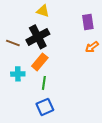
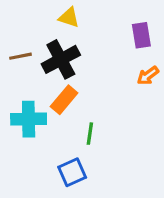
brown line: (13, 43) -> (21, 56), moved, turned -32
cyan cross: (18, 74) -> (29, 119), size x1.5
green line: (44, 83) -> (90, 134), moved

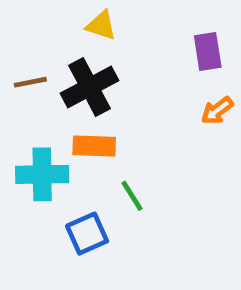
orange rectangle: (64, 100) -> (94, 146), turned 52
green line: (90, 134) -> (132, 196), turned -40
blue square: (72, 172) -> (87, 234), moved

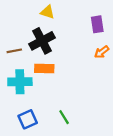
brown line: (30, 82) -> (14, 51), moved
green line: (132, 196) -> (64, 117), moved
blue square: (87, 234) -> (28, 119), moved

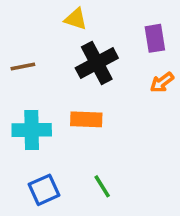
black cross: (42, 41) -> (97, 63), moved
brown line: (14, 51) -> (23, 67), moved
orange rectangle: (44, 68) -> (86, 119), moved

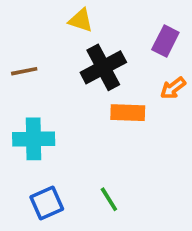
purple rectangle: (155, 38) -> (165, 41), turned 36
orange rectangle: (86, 119) -> (128, 113), moved

